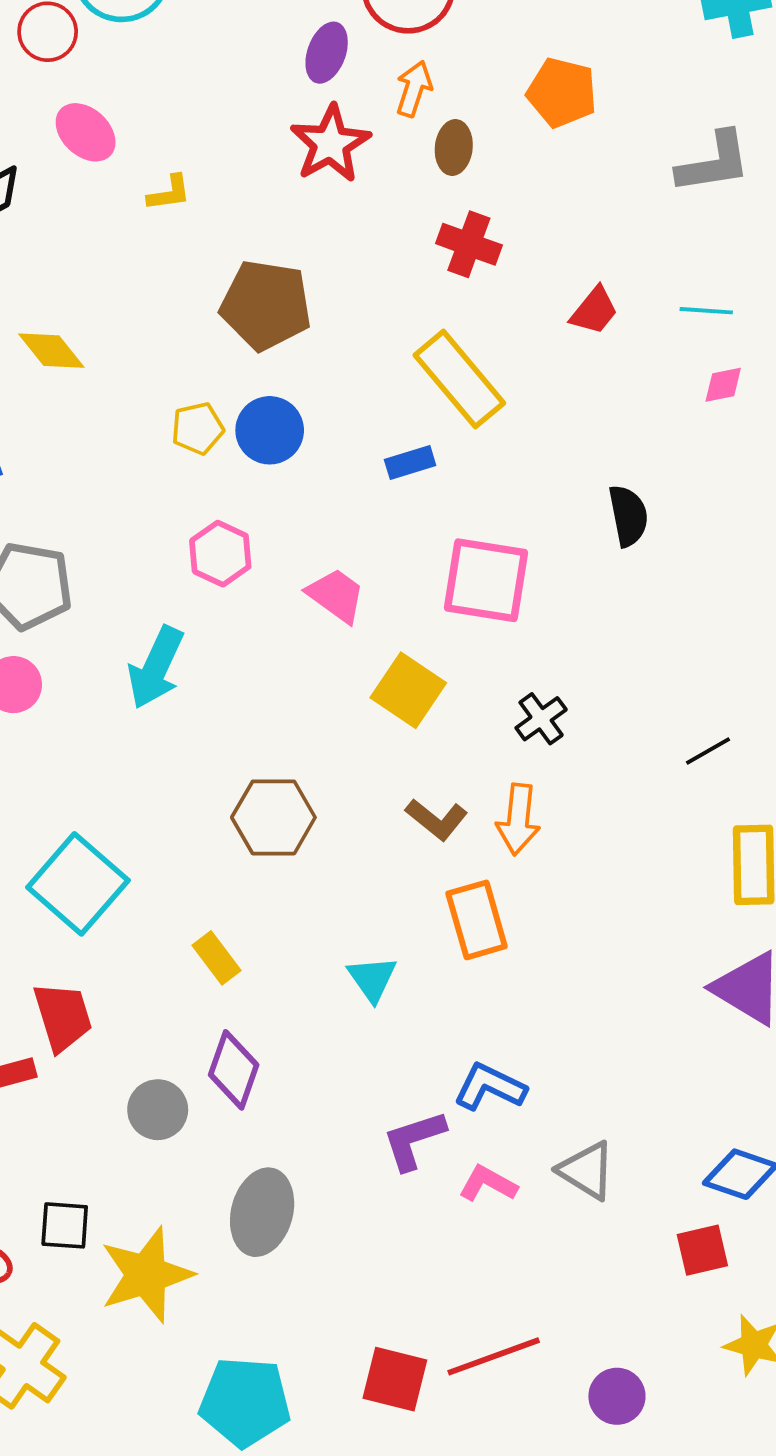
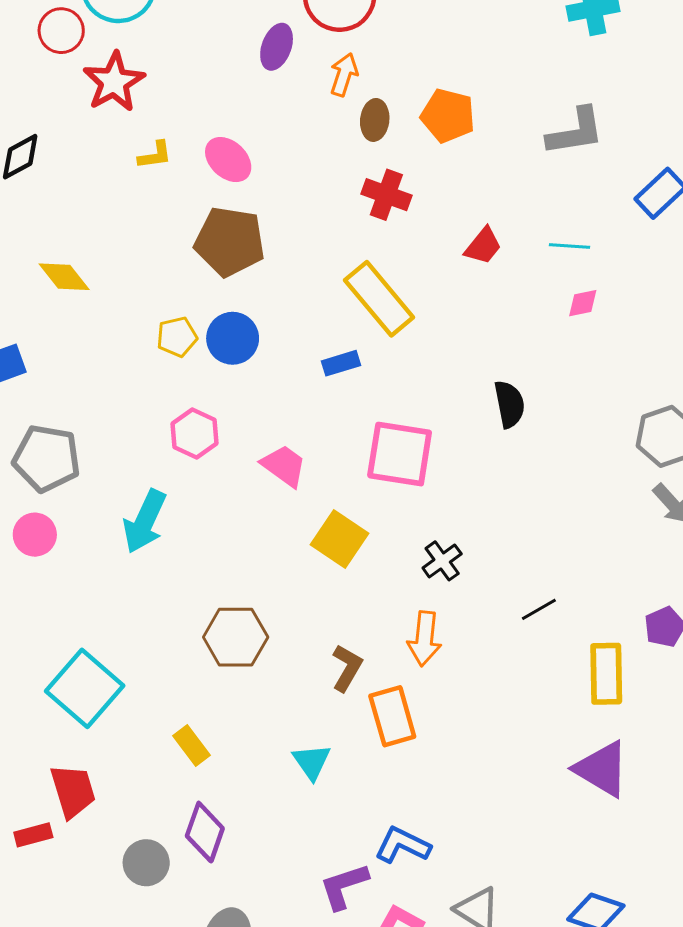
orange pentagon: (562, 92) -> (448, 116), moved
pink ellipse: (86, 132) -> (228, 160), moved
red star: (330, 144) -> (114, 82), moved
black line: (708, 751) -> (539, 609), moved
brown L-shape: (437, 819) -> (347, 668), moved, turned -99

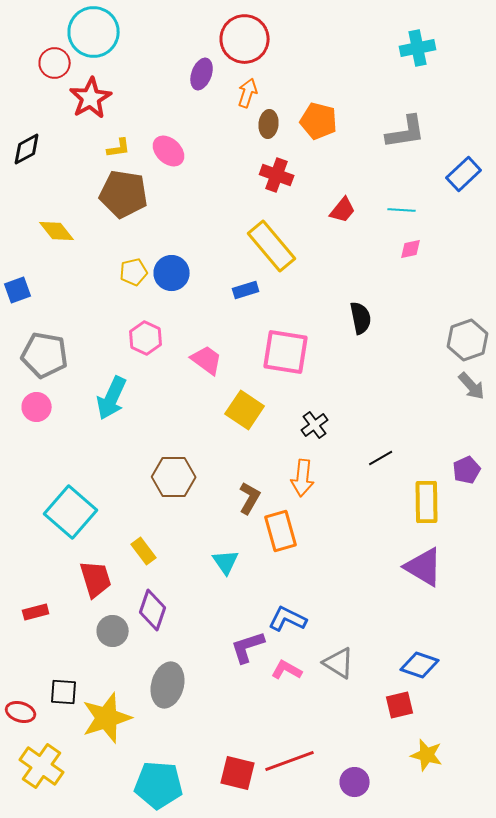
brown pentagon: (230, 242) -> (124, 194), moved
red trapezoid: (73, 791) -> (96, 579), moved

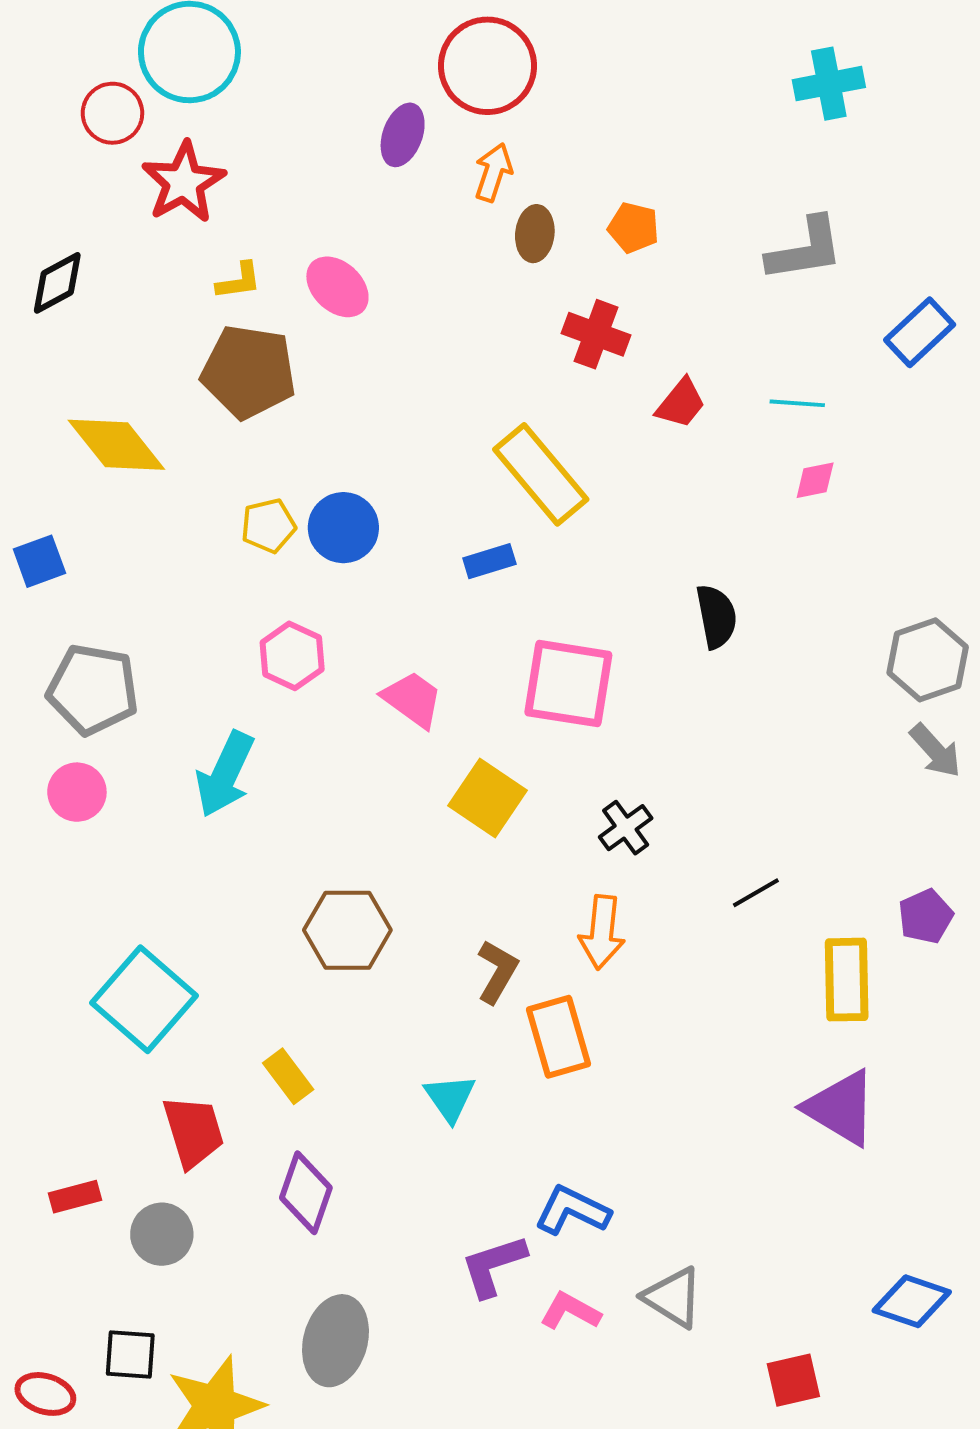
orange pentagon: (319, 121) -> (633, 228), size x0.7
red cross: (277, 175) -> (596, 334), moved
yellow diamond: (57, 231) -> (116, 445), size x1.4
gray circle: (113, 631) -> (162, 1234), moved
blue diamond: (420, 665) -> (912, 1301), moved

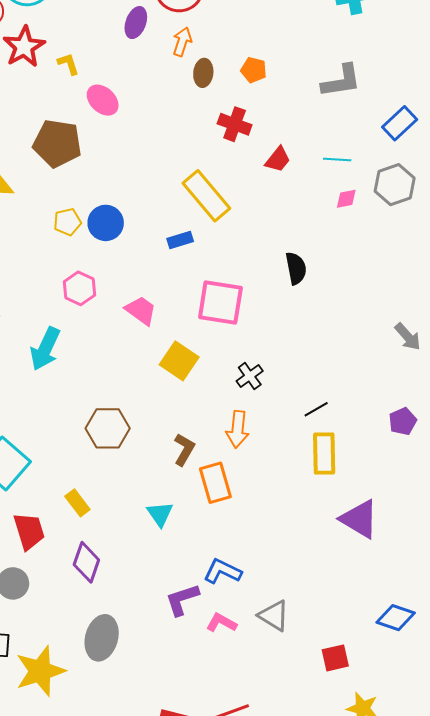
yellow L-shape: (239, 281) -> (68, 64), moved, turned -100
gray hexagon: (928, 660) -> (395, 185), moved
yellow rectangle: (847, 980) -> (324, 454), moved

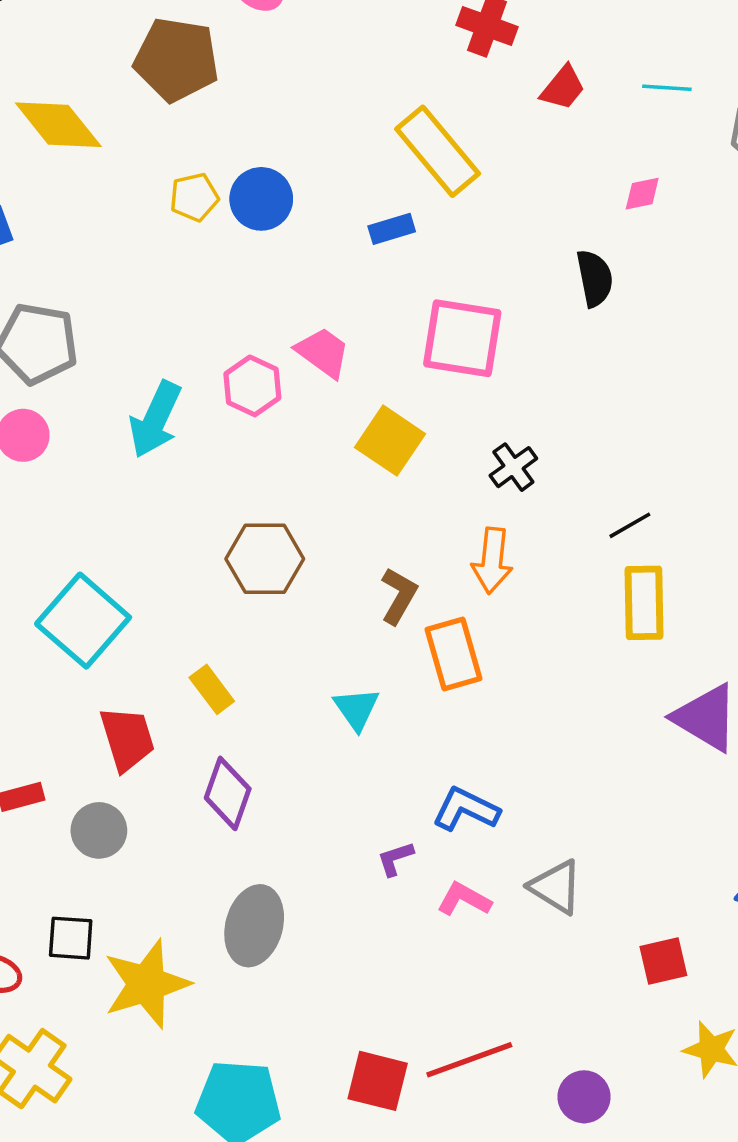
pink diamond: (346, 199) -> (642, 194), moved
pink hexagon: (79, 288) -> (252, 386), moved
purple L-shape: (182, 600) -> (395, 859), size x0.6

